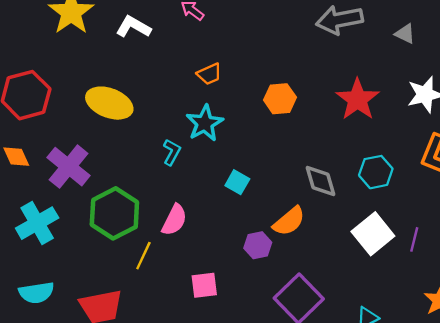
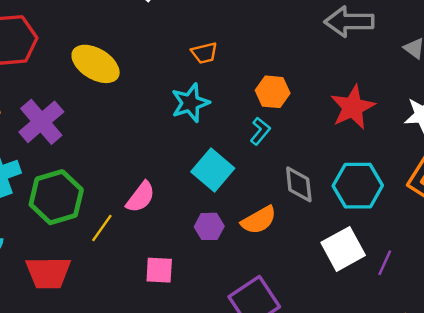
cyan L-shape: (172, 152) -> (260, 131), moved
cyan hexagon: (376, 172) -> (358, 186), size x1.4
cyan square: (237, 182) -> (213, 170), size x1.6
green hexagon: (114, 213) -> (56, 197), moved
purple hexagon: (258, 245) -> (209, 226), moved

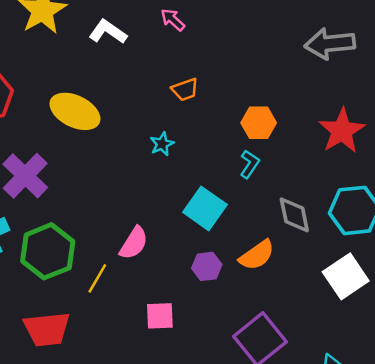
cyan star: (190, 103) -> (162, 144), moved, size x0.6

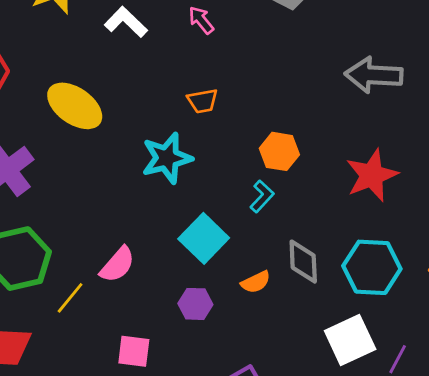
cyan star: (162, 144) -> (167, 158), size x1.8
orange semicircle: (257, 255) -> (256, 282), moved, size x0.7

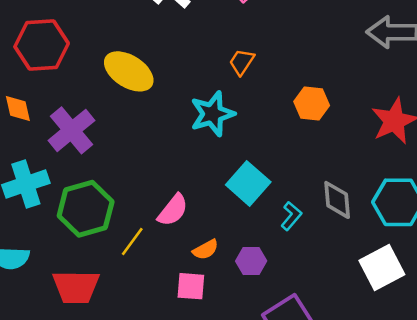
orange trapezoid: (203, 101) -> (242, 62), turned 136
cyan L-shape: (262, 196) -> (291, 216), moved
orange semicircle: (256, 282) -> (206, 250), moved
purple hexagon: (195, 304) -> (251, 261), moved

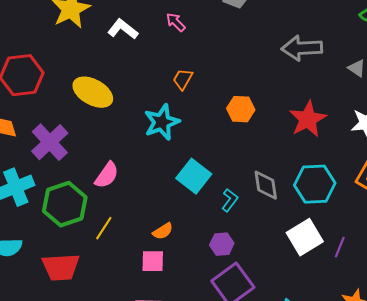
pink semicircle: (173, 210) -> (107, 175), moved
purple hexagon: (251, 261) -> (222, 244), moved

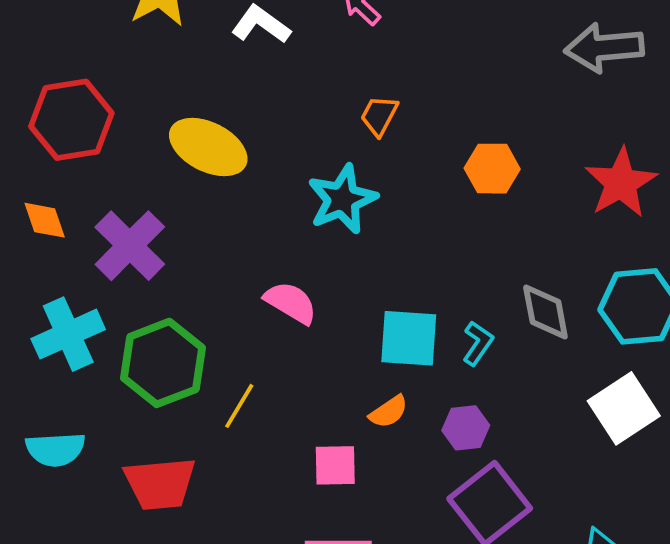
pink semicircle: (107, 175) -> (291, 303), moved, turned -92
cyan square: (194, 176) -> (409, 338), moved, turned -32
orange semicircle: (163, 231) -> (389, 412), moved

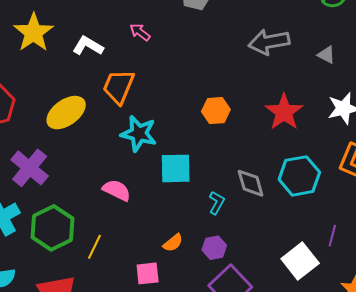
orange trapezoid: (379, 116) -> (119, 87), moved, size x1.6
yellow ellipse: (208, 147) -> (66, 113), turned -57
cyan star: (342, 199) -> (139, 134), turned -30
cyan square: (409, 338) -> (176, 168), moved
white square: (624, 408) -> (300, 261), moved

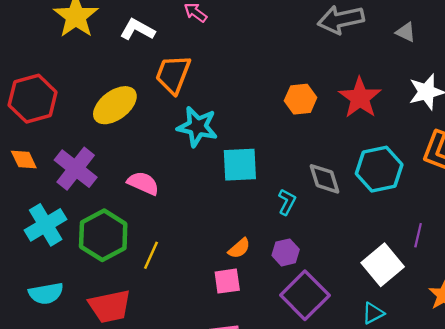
orange hexagon: (216, 111) -> (301, 99), moved
pink semicircle: (117, 190) -> (143, 183), moved
pink square: (148, 273) -> (227, 281), moved

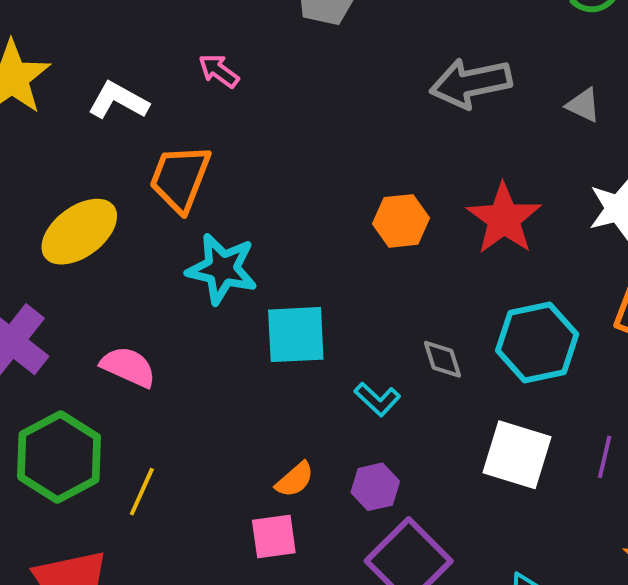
gray diamond: (325, 179) -> (443, 359), size x0.7
cyan L-shape: (287, 202) -> (377, 399), turned 105
white square: (383, 265) -> (517, 455), moved, turned -33

